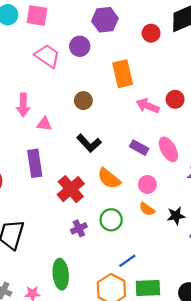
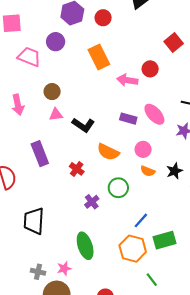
red circle: (151, 33) -> (103, 18), moved
brown circle: (83, 101) -> (52, 92), moved
pink triangle: (44, 124) -> (56, 115), moved
red cross: (71, 189) -> (77, 169), size x0.6

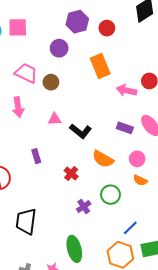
pink trapezoid: (29, 57) -> (26, 73), moved
brown circle: (52, 92) -> (51, 82), moved
purple rectangle: (40, 154) -> (36, 156), size x0.6

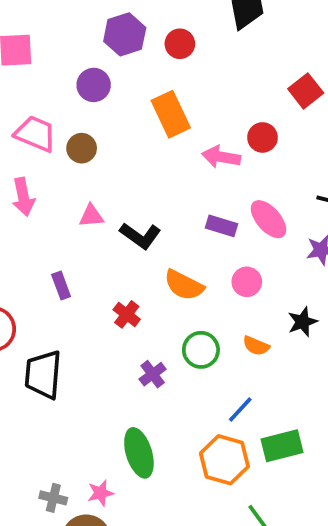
orange semicircle: (140, 180) -> (256, 346), moved
black trapezoid: (26, 221) -> (43, 375), moved

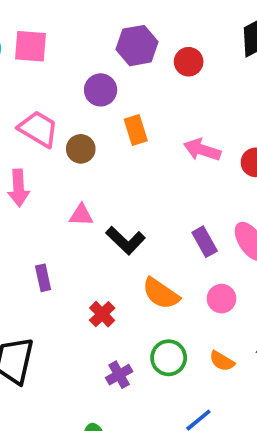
orange rectangle: (171, 114) -> (136, 130), moved, size x0.7
pink arrow: (221, 157) -> (202, 150), moved
purple rectangle: (221, 226) -> (205, 242), turned 36

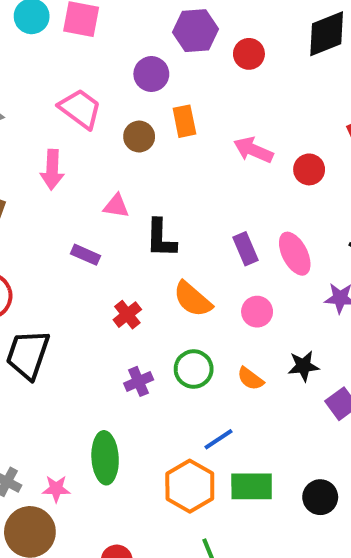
brown circle: (81, 149) -> (139, 137), moved
black L-shape: (126, 240) -> (161, 238), turned 42
purple rectangle: (43, 278) -> (85, 255), moved, turned -60

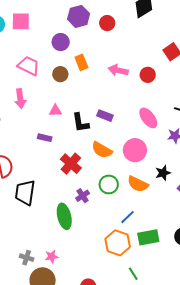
purple rectangle: (245, 249) -> (105, 116), moved, turned -35
pink circle: (257, 312) -> (135, 150), size x1.5
red cross: (127, 315) -> (71, 164), size x1.5
orange semicircle: (250, 379) -> (138, 184), size x1.5
green ellipse: (105, 458) -> (64, 216), moved

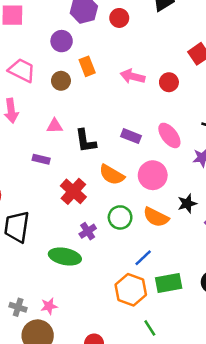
purple rectangle: (105, 116) -> (131, 136), moved
green ellipse: (64, 216) -> (65, 257), turned -65

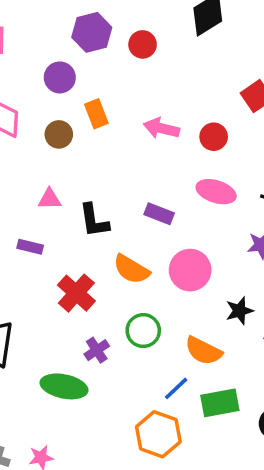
pink ellipse: (169, 135) -> (216, 192), moved, turned -35
orange semicircle: (156, 217) -> (203, 351), moved
green rectangle: (169, 283) -> (220, 403), moved

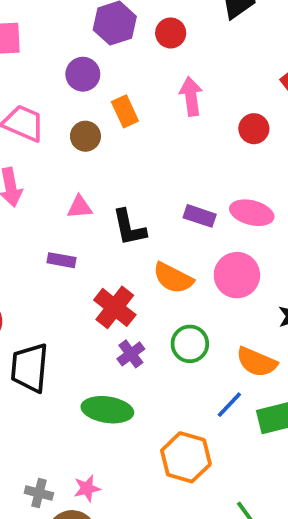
pink arrow: (161, 128) -> (191, 96), moved, turned 72
pink ellipse: (216, 192) -> (252, 213), moved
purple cross: (97, 350) -> (131, 354), moved
orange hexagon: (158, 434) -> (186, 457), moved

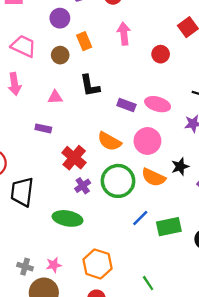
black L-shape: (129, 228) -> (90, 86), moved
green circle: (190, 344) -> (118, 181), size x1.5
orange semicircle: (257, 362) -> (153, 177), moved
orange hexagon: (186, 457) -> (98, 264), moved

